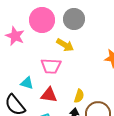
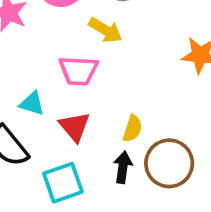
red triangle: (49, 95) -> (75, 127), turned 42

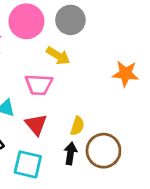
cyan square: (63, 183) -> (28, 164), turned 32

